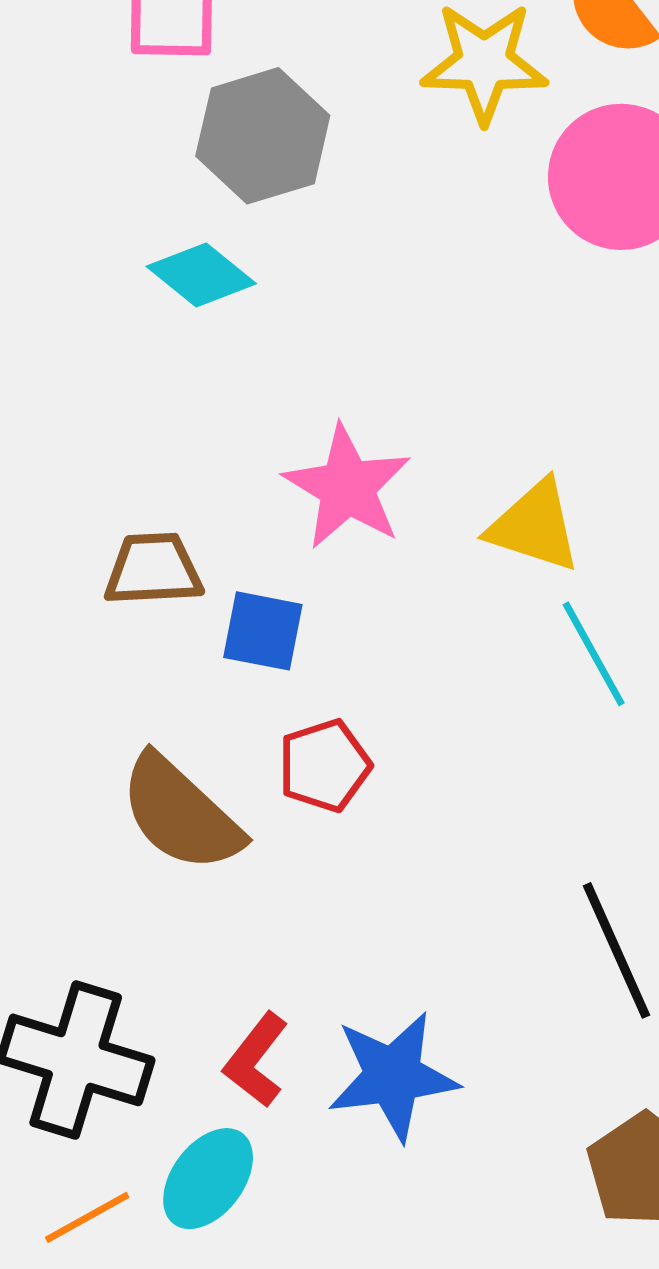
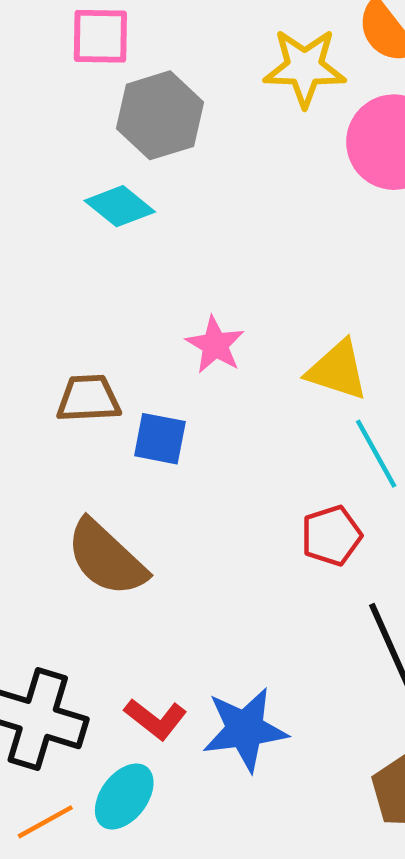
pink star: (347, 487) -> (215, 345), size x0.7
red pentagon: (324, 766) -> (331, 536), moved
red L-shape: (256, 1060) -> (156, 719), turned -90

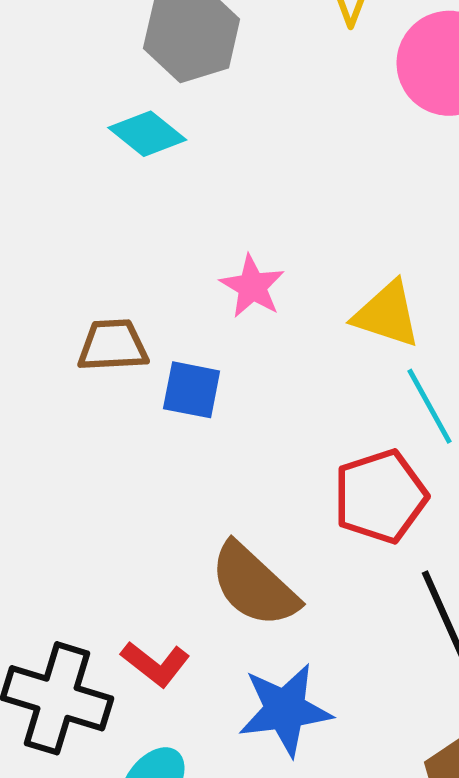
red pentagon: (331, 536) -> (380, 496), size x1.4
brown semicircle: (106, 558) -> (254, 585), moved
red L-shape: (156, 719) -> (155, 664), moved

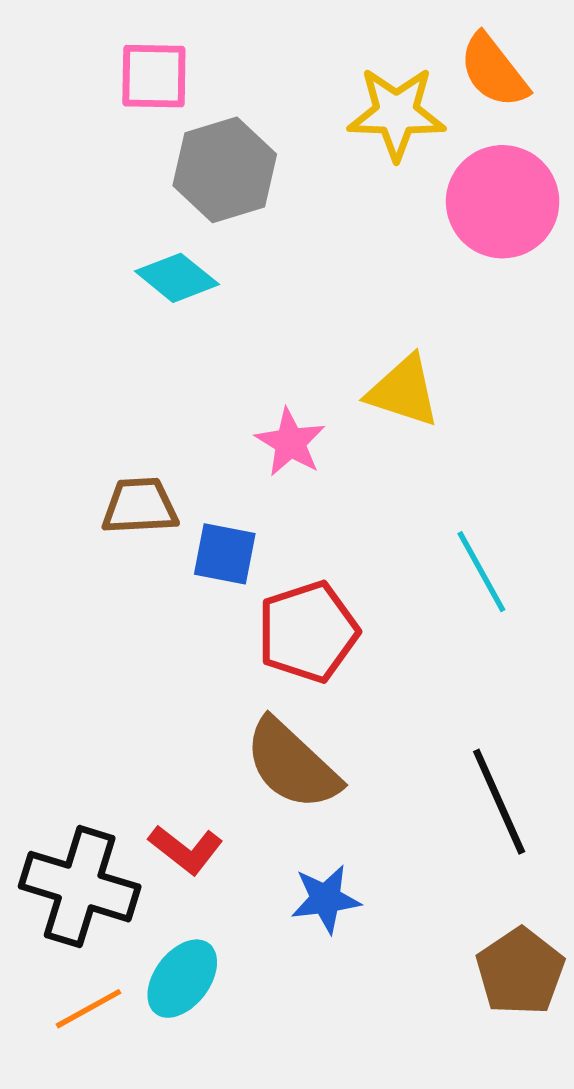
yellow triangle: (387, 314) -> (403, 391), moved
red pentagon: (380, 496) -> (308, 632), moved
blue star: (285, 710) -> (326, 899), size x0.7

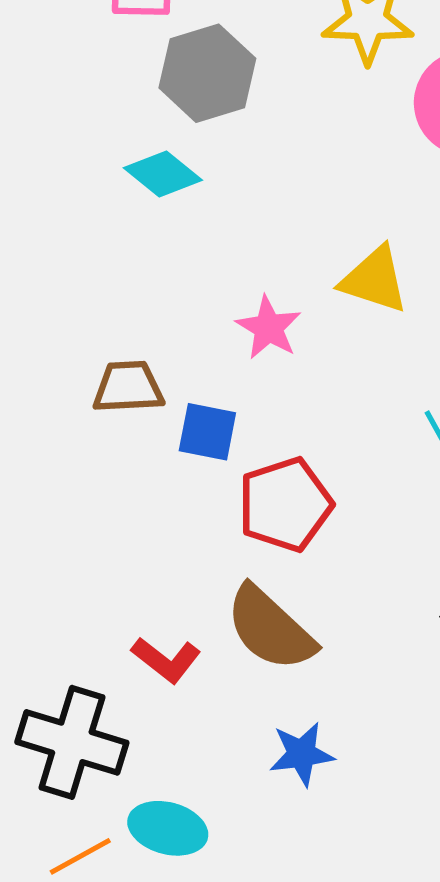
red L-shape: (186, 849) -> (166, 660), moved
cyan ellipse: (182, 979) -> (168, 828), turned 68

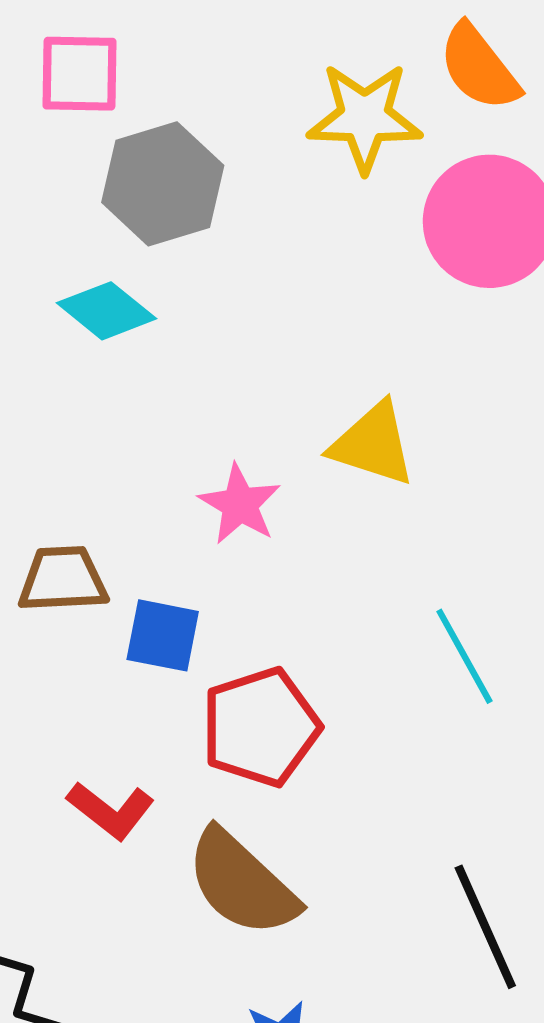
red L-shape: (166, 660) -> (111, 810), moved

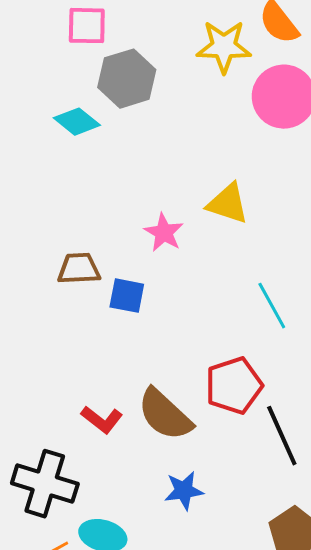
cyan diamond: (107, 311) -> (77, 122), moved
red pentagon: (261, 727) -> (234, 386), moved
red L-shape: (111, 810) -> (102, 420), moved

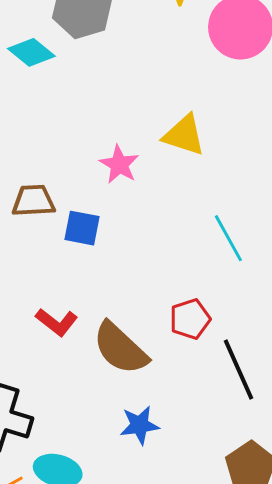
red pentagon: (234, 386) -> (190, 319), size x0.7
red L-shape: (102, 420) -> (57, 322), moved

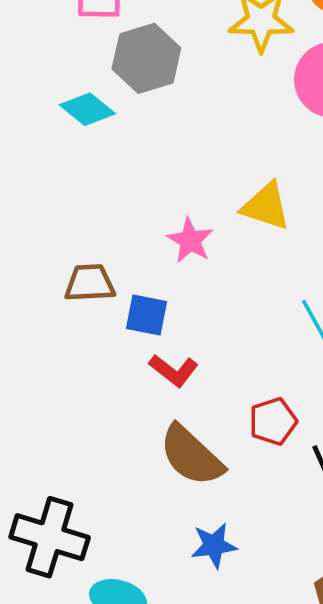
red L-shape: (57, 322) -> (174, 370), moved

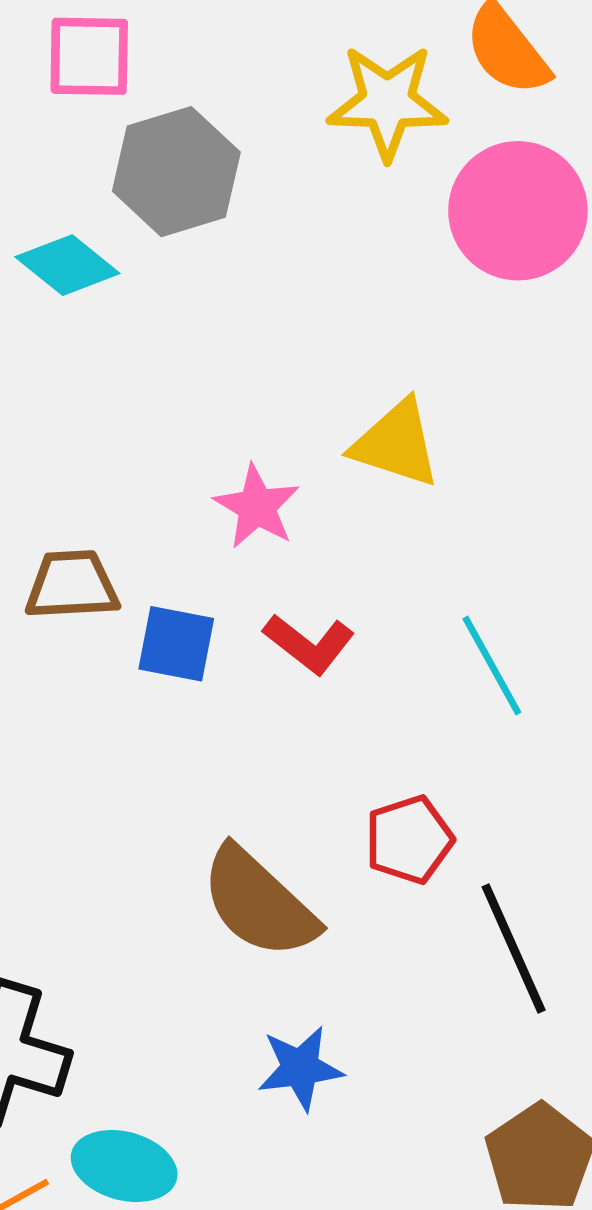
red L-shape: (174, 370) -> (309, 644), moved

